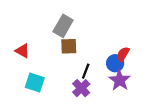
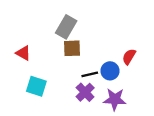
blue circle: (115, 63) -> (110, 71), moved
black line: (86, 71) -> (90, 74), turned 56
purple star: (120, 80) -> (115, 99), moved, turned -30

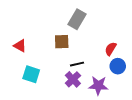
gray rectangle: (66, 27) -> (77, 19), moved
blue circle: (110, 71) -> (118, 66), moved

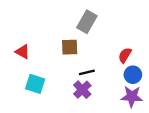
purple star: (98, 85) -> (132, 97), moved

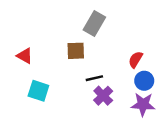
purple cross: (82, 90) -> (103, 96), moved

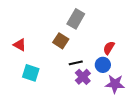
brown square: (76, 51) -> (61, 41), turned 35
blue circle: (144, 81) -> (103, 65), moved

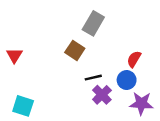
red triangle: (20, 45) -> (14, 55), moved, turned 32
cyan square: (31, 73) -> (23, 106), moved

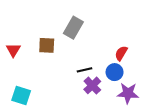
gray rectangle: (93, 23) -> (73, 28), moved
brown square: (75, 50) -> (47, 45), moved, turned -30

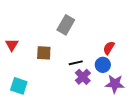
brown square: (47, 45) -> (44, 53), moved

